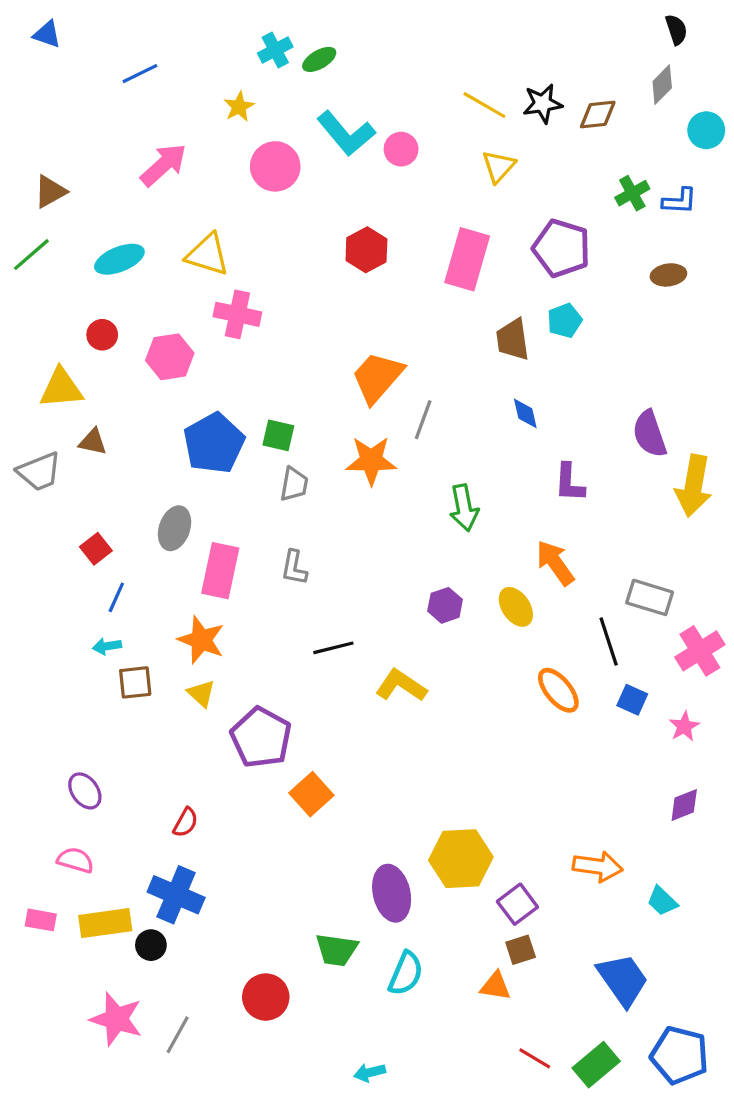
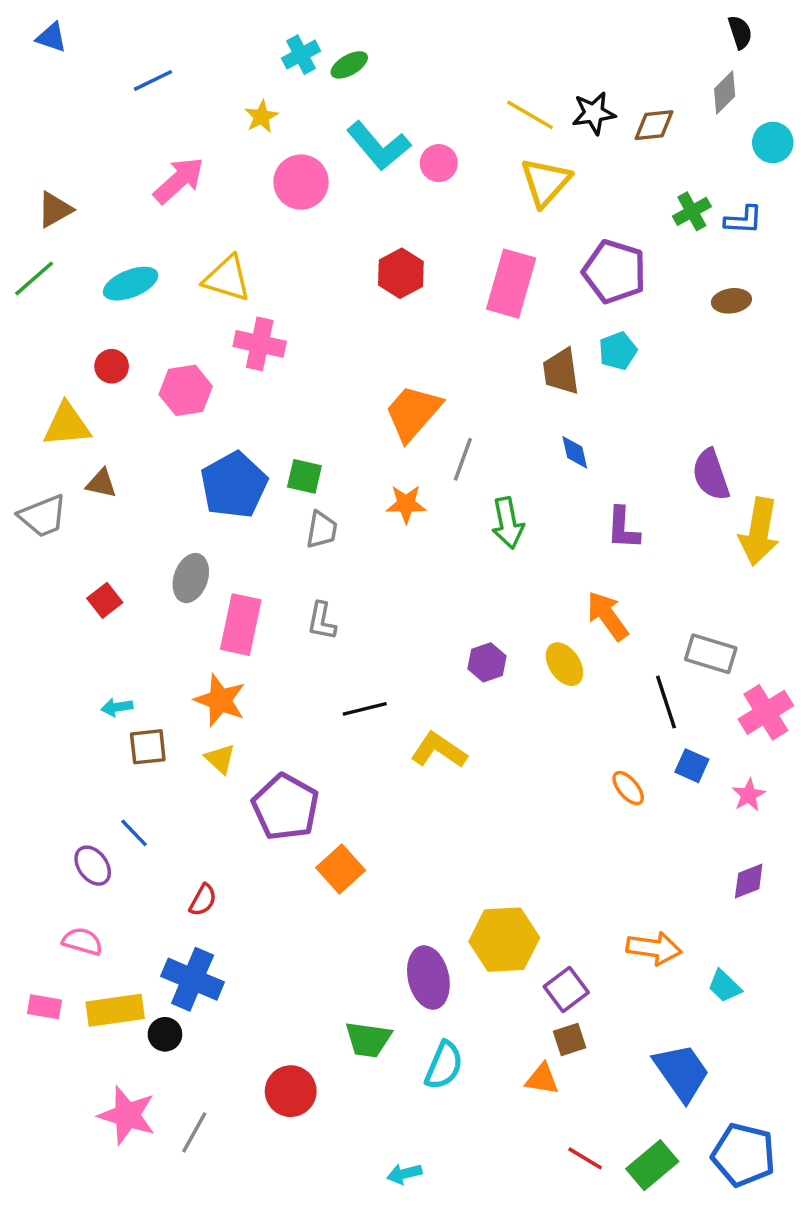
yellow triangle: (499, 166) -> (546, 182), size x1.4
orange star: (371, 461) -> (406, 504), size x0.7
green arrow: (464, 508) -> (508, 523), moved
blue line: (116, 597) -> (134, 833), moved, turned -68
orange ellipse: (558, 690) -> (628, 788), moved, size x0.7

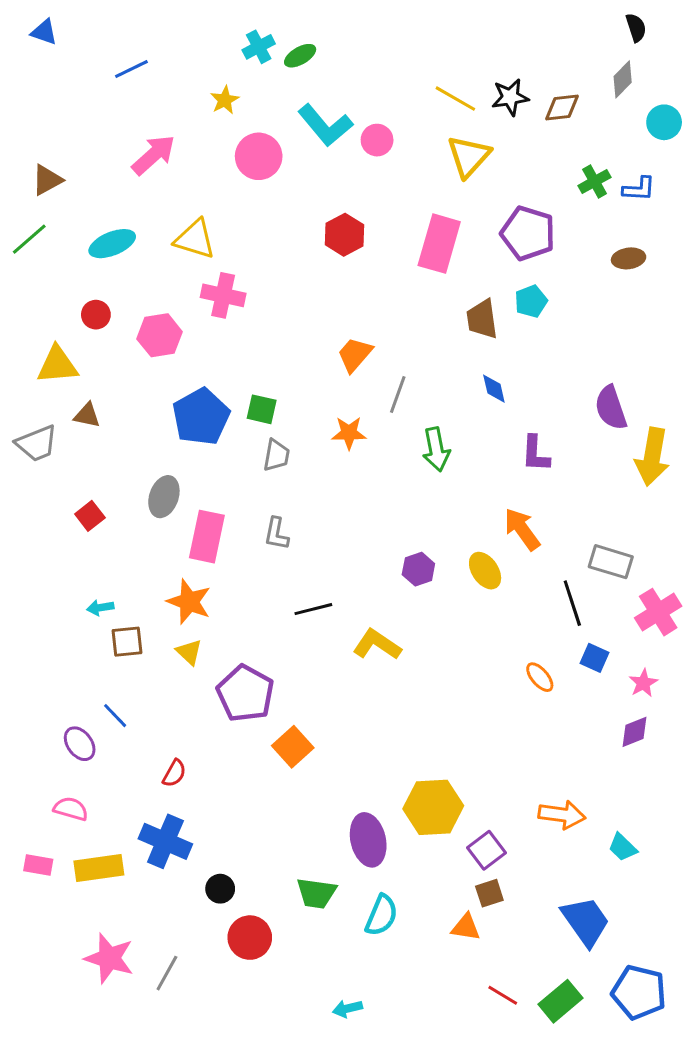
orange trapezoid: (413, 413) -> (355, 355), size x0.7
purple diamond: (749, 881) -> (634, 732), moved
black circle: (165, 1034) -> (220, 889), moved

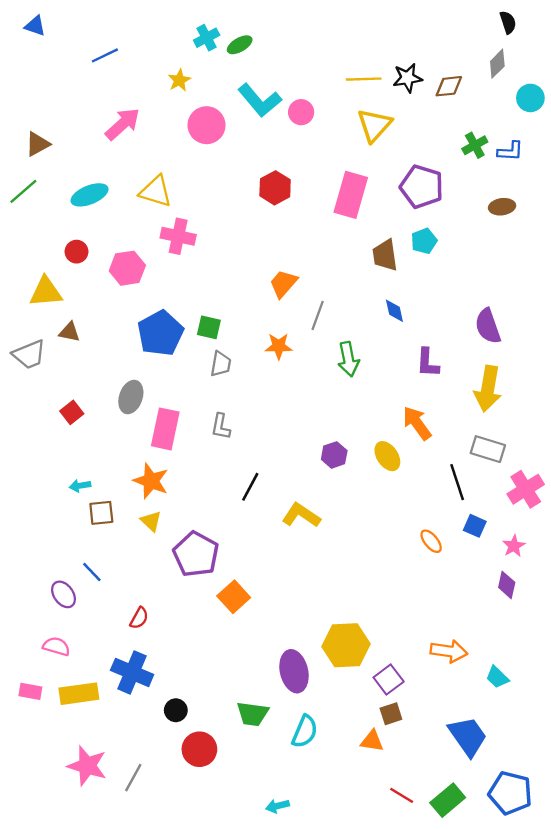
yellow line: (455, 99) -> (364, 79), turned -32
yellow arrow: (652, 457) -> (488, 389), moved
black line: (313, 609) -> (250, 487), turned -48
purple diamond: (634, 732) -> (507, 585), turned -56

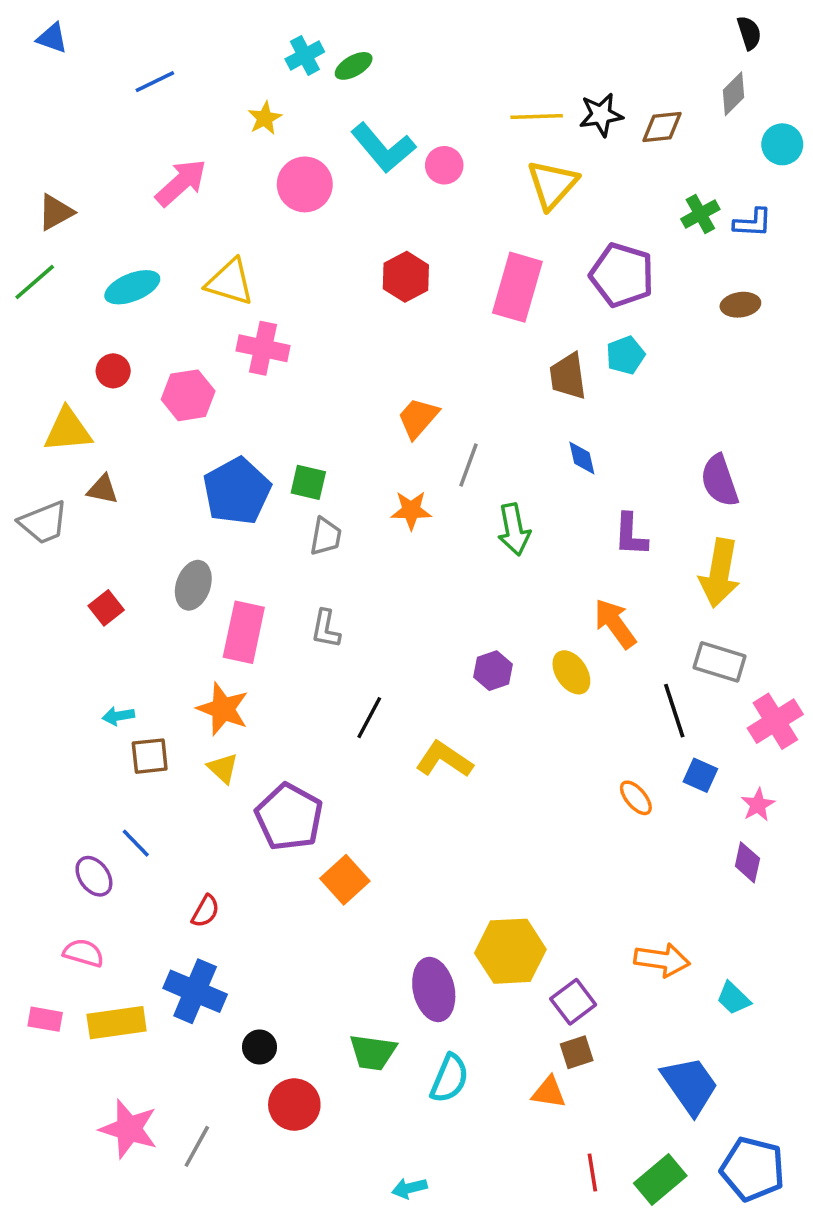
red line: (402, 795) -> (592, 1172), turned 50

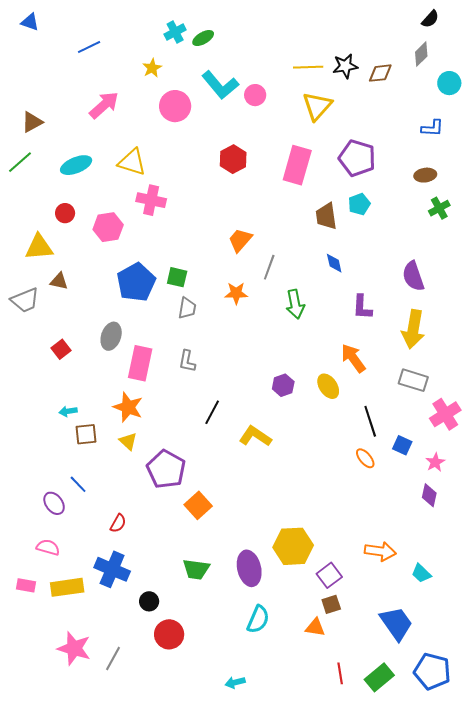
black semicircle: (749, 33) -> (430, 19), turned 60
green cross: (700, 214) -> (439, 208), moved
black line: (674, 711) -> (370, 421), moved
green trapezoid: (373, 1052) -> (196, 569), moved

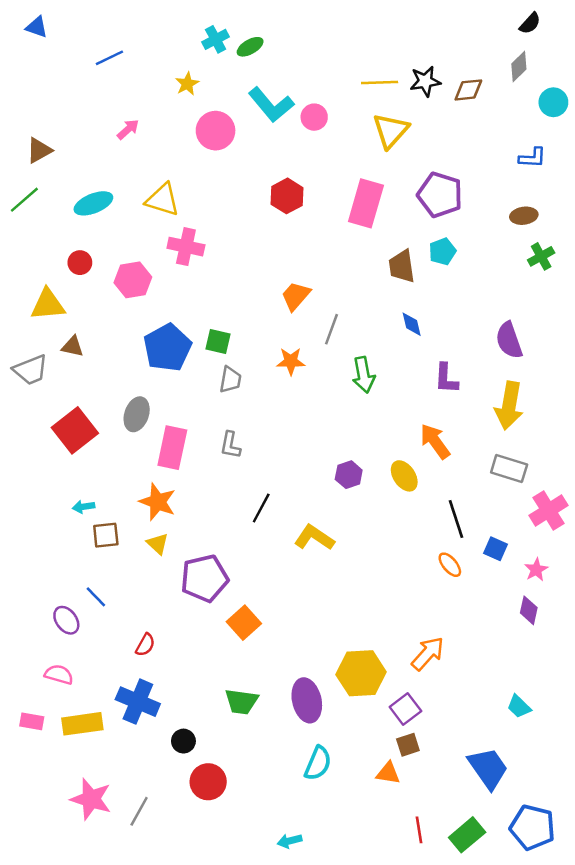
pink arrow: (104, 105) -> (128, 129), size x0.6
red square: (61, 349) -> (75, 430), size x1.8
purple pentagon: (166, 469) -> (204, 578), turned 30
orange arrow: (380, 551) -> (428, 654), moved, turned -56

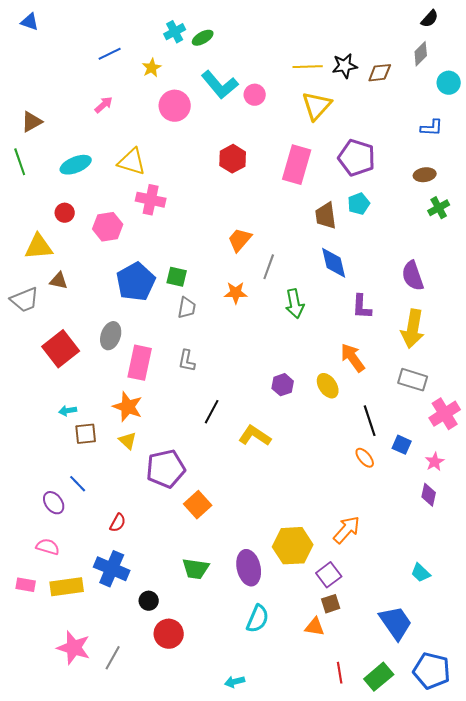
blue line: (109, 58) -> (110, 54), moved
green line: (24, 200) -> (20, 162), turned -68
blue diamond: (412, 324) -> (334, 263), size x1.6

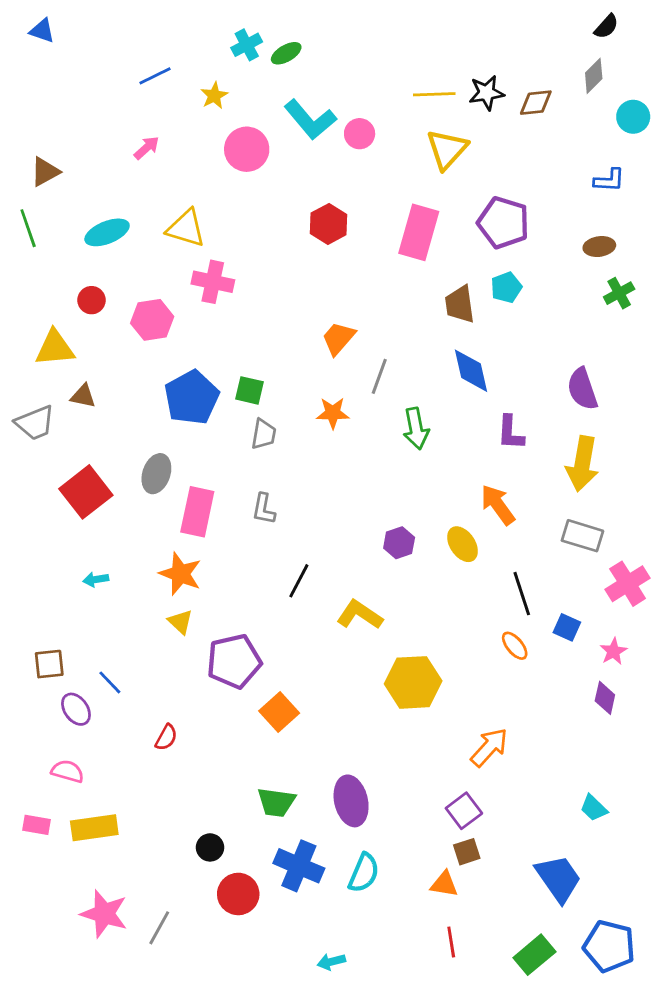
brown square: (86, 434) -> (49, 664), moved
yellow hexagon: (293, 546) -> (413, 682), moved
blue cross: (112, 569) -> (299, 866), moved
red line: (340, 673) -> (451, 942), moved

